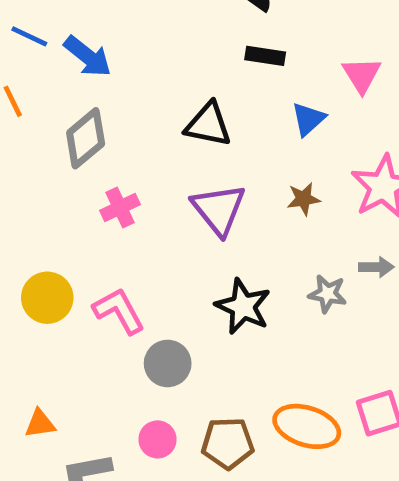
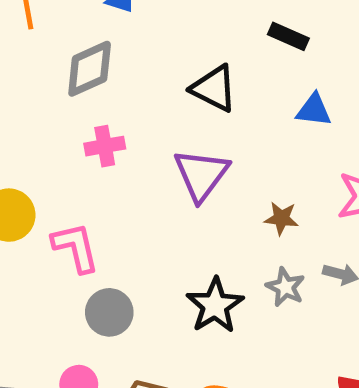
blue triangle: (308, 119) -> (314, 110), turned 33
brown star: (304, 199) -> (281, 218), moved
black star: (243, 306) -> (215, 305), moved

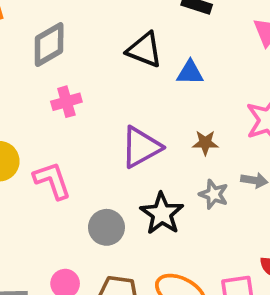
blue triangle: (314, 110) -> (190, 73), moved
purple triangle: (201, 175) -> (141, 147), moved, turned 30
gray circle: (109, 312) -> (106, 227), moved

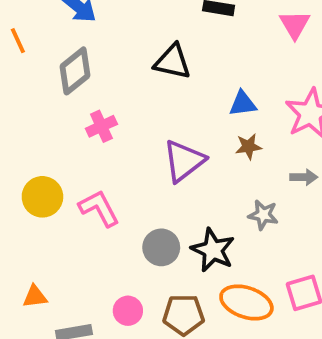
blue triangle: (190, 73) -> (243, 104), moved
gray star: (214, 194) -> (263, 215), moved
black star: (162, 214) -> (213, 250), moved

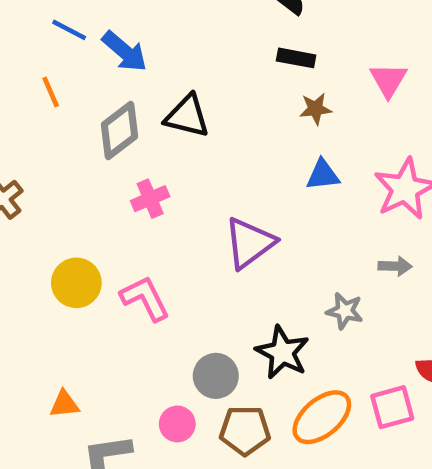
black triangle: (173, 62) -> (187, 116), moved
brown star: (248, 147) -> (315, 109), moved
gray circle: (161, 247) -> (216, 376), moved
orange ellipse: (246, 303) -> (322, 417), turned -60

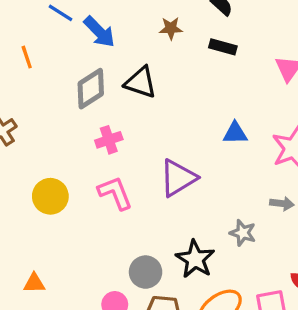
orange line: (51, 92) -> (27, 57), moved
brown star: (315, 109) -> (171, 28), moved
pink L-shape: (145, 298) -> (115, 193), moved

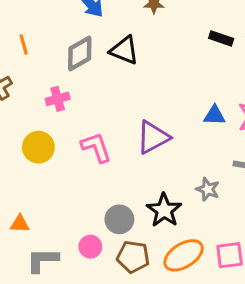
black rectangle: (223, 47) -> (221, 38), moved
orange line: (27, 57) -> (24, 44), moved
blue triangle: (235, 133) -> (214, 115), moved
pink cross: (109, 140) -> (58, 99), moved

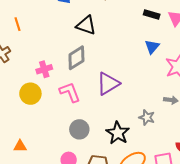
gray diamond: (80, 53) -> (76, 58), moved
pink cross: (58, 99) -> (44, 69), moved
blue triangle: (214, 115) -> (152, 47), moved, turned -49
gray circle: (119, 219) -> (79, 129), moved

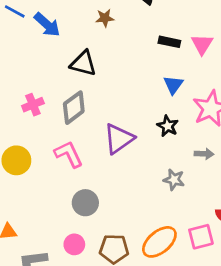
pink cross: (44, 69) -> (33, 105), moved
black star: (118, 133) -> (168, 126), moved, size x0.7

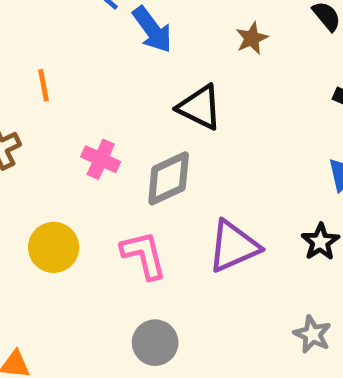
brown star: (105, 18) -> (252, 38), turned -30
pink cross: (33, 105) -> (101, 159), turned 35

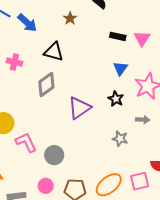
pink cross: (101, 159) -> (14, 62), moved
pink L-shape: (144, 255) -> (26, 142), moved

